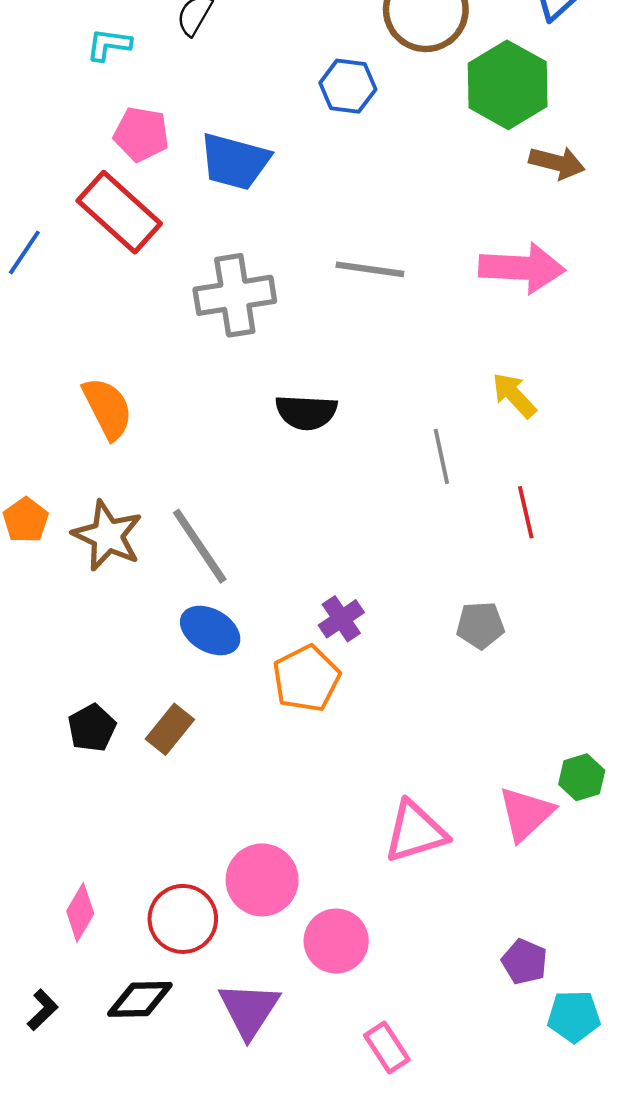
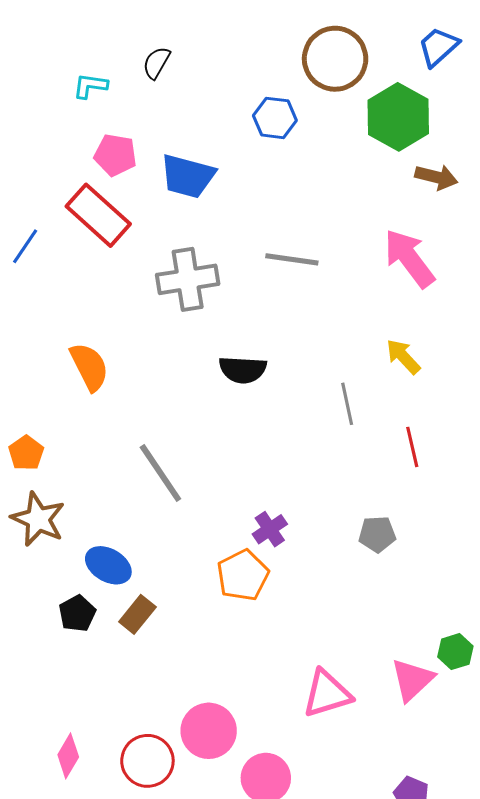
pink arrow: (522, 268) -> (409, 258), turned -130
brown star: (107, 536) -> (38, 519), moved
blue ellipse: (210, 630) -> (108, 565), moved

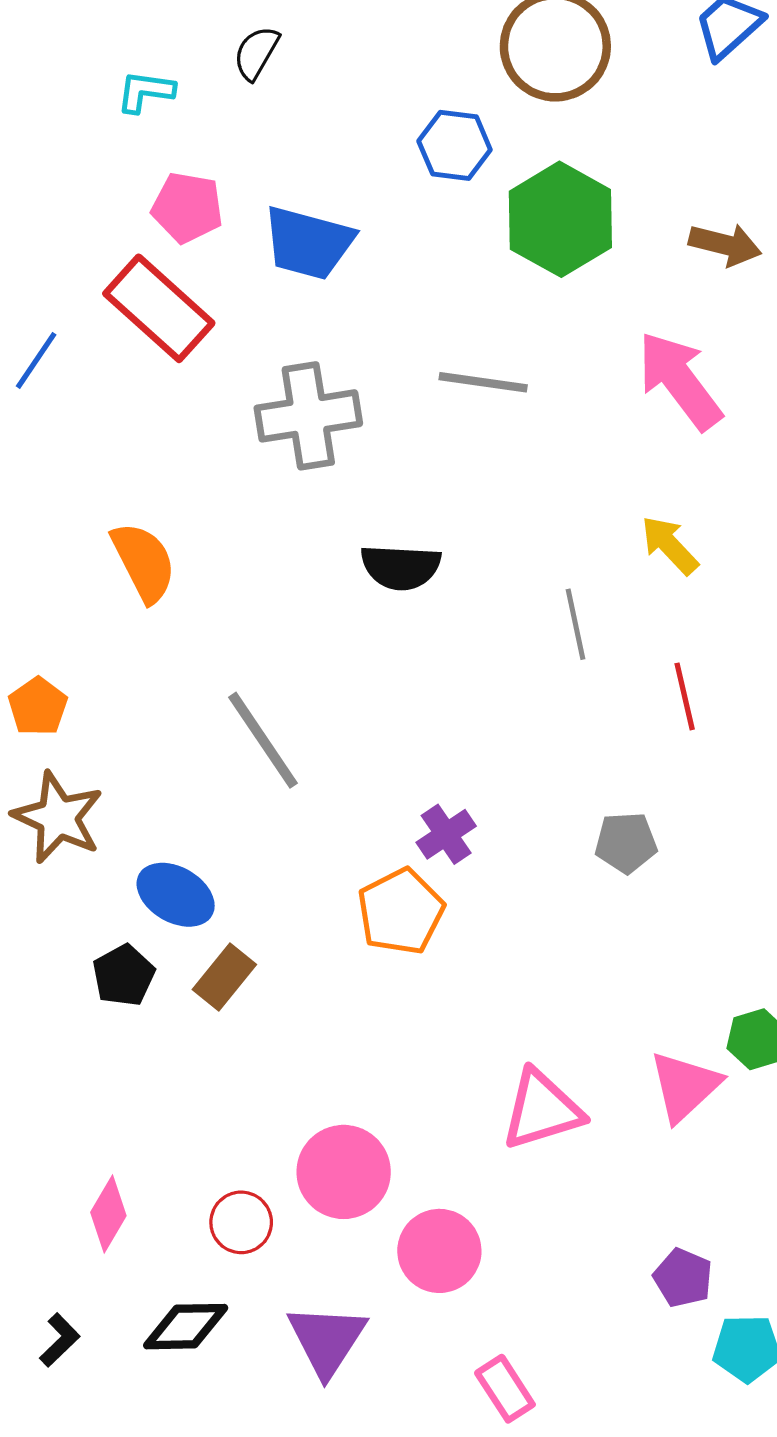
green hexagon: (398, 117) -> (560, 219), moved
red circle: (147, 761) -> (241, 1222), size x0.7

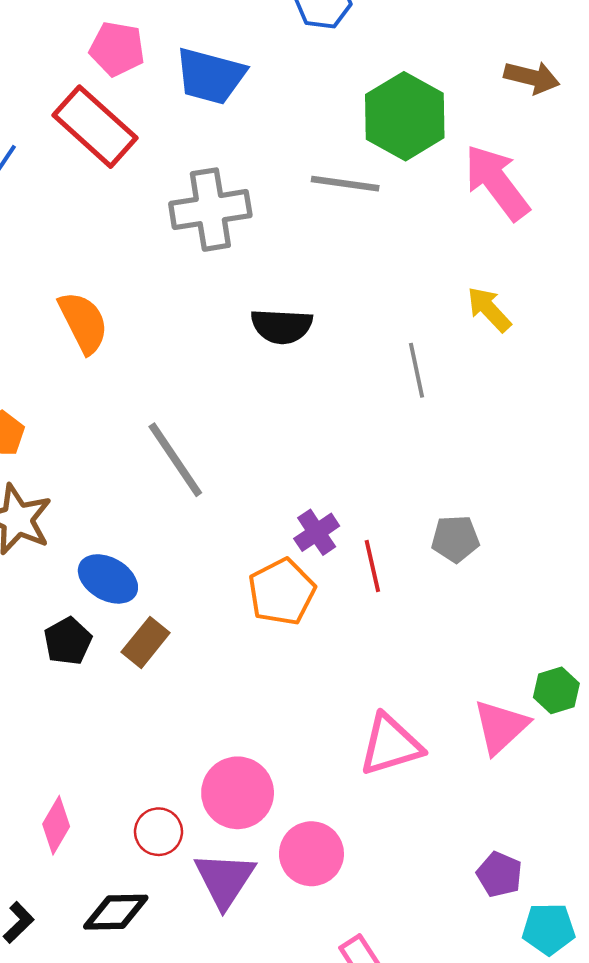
green hexagon: (560, 219) -> (405, 116), moved
red line: (685, 696) -> (372, 566), moved
purple triangle: (327, 1340) -> (225, 880), moved

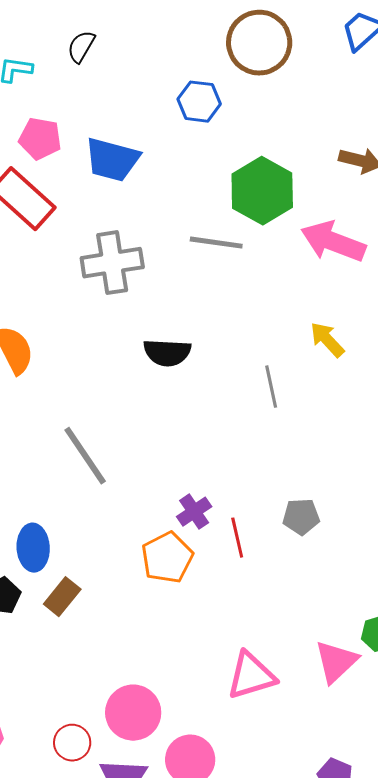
pink arrow: (497, 182) -> (333, 242), turned -32
blue ellipse: (108, 579) -> (33, 548), turned 57

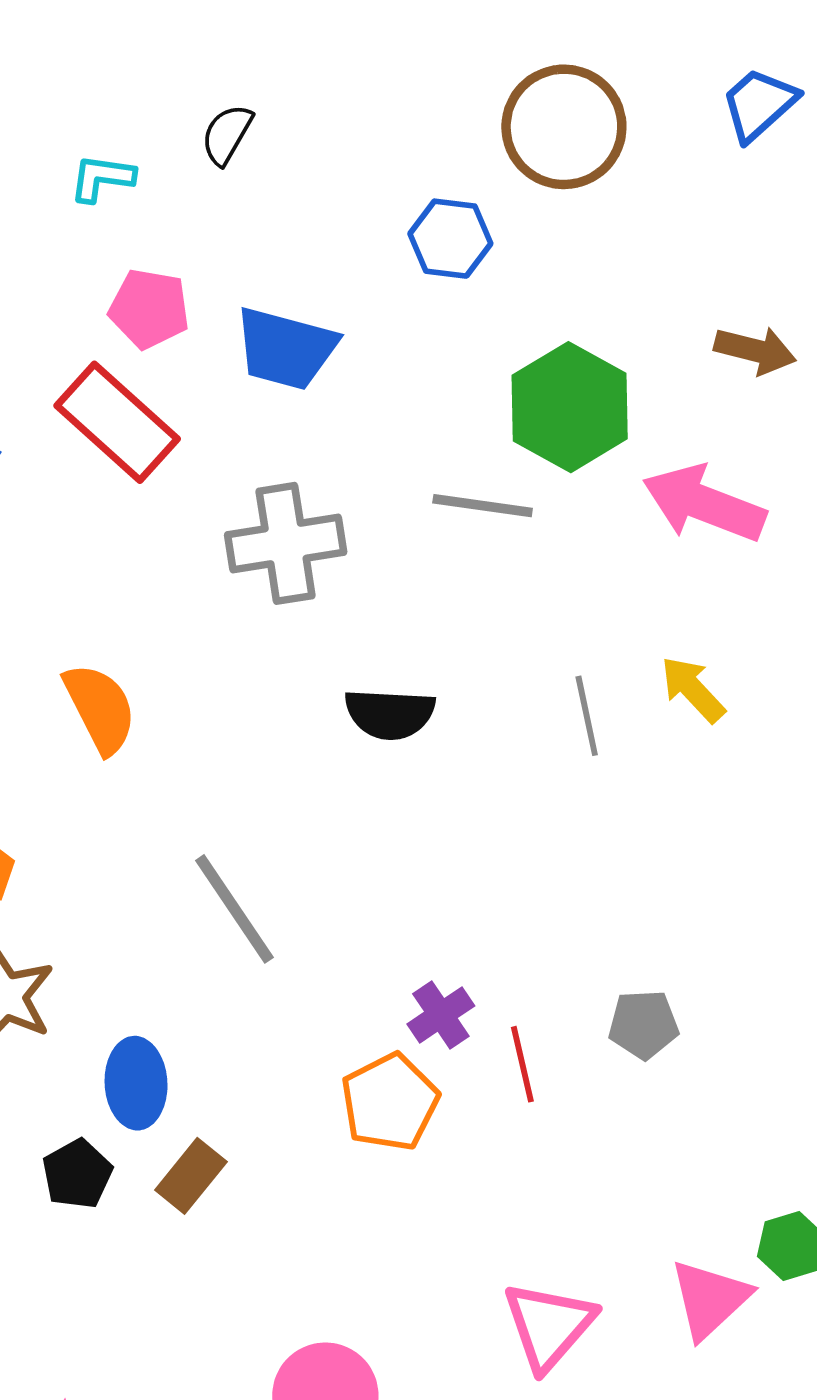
gray line: (271, 387) -> (587, 716), moved
pink triangle: (251, 676) -> (549, 1326), turned -32

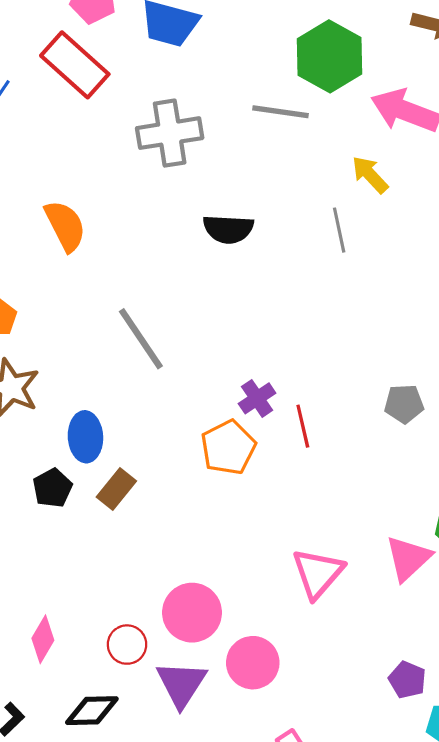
yellow arrow: (693, 689) -> (370, 175), moved
gray pentagon: (643, 1024) -> (404, 404), moved

